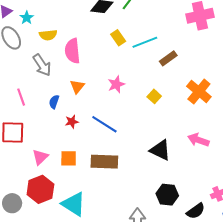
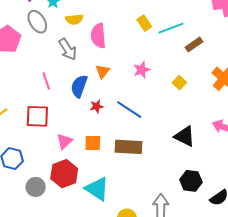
blue semicircle: (54, 102) -> (79, 86), size x1.6

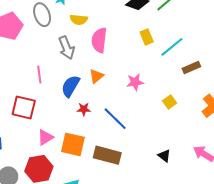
cyan line: (171, 28) -> (172, 47), turned -30
black triangle: (185, 136) -> (164, 156), size x0.6
orange square: (93, 143) -> (73, 144), size x1.4

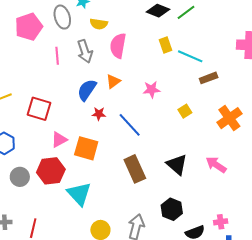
cyan line: (172, 47) -> (190, 56), turned 60
pink line: (39, 75) -> (57, 56), moved
brown rectangle: (107, 155) -> (135, 169), moved, turned 48
black triangle: (164, 156) -> (177, 164), size x1.6

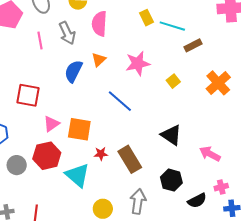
pink star: (151, 89) -> (138, 63), size x1.4
red star: (99, 114) -> (101, 154), moved
pink arrow: (216, 165) -> (210, 154), moved
brown rectangle: (135, 169) -> (130, 159), moved

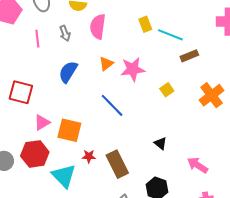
gray arrow: (67, 33) -> (65, 33), size x0.7
orange triangle: (99, 60) -> (106, 64), moved
black triangle: (171, 135) -> (160, 143), size x0.6

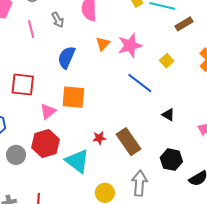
blue line: (112, 105) -> (140, 83), moved
orange square: (69, 130) -> (73, 97), moved

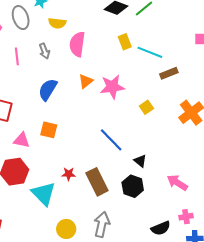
blue line: (140, 83) -> (111, 140), moved
orange square: (73, 97) -> (49, 130), size x0.7
pink triangle: (48, 111) -> (22, 140), turned 42
black hexagon: (171, 160) -> (133, 186), moved

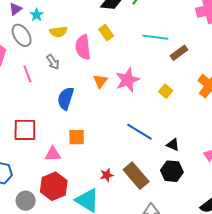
yellow rectangle: (125, 42) -> (106, 33), moved

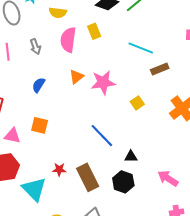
yellow semicircle: (58, 32) -> (58, 13), moved
blue semicircle: (66, 98) -> (39, 85), size x0.7
black triangle: (173, 145) -> (131, 157), turned -40

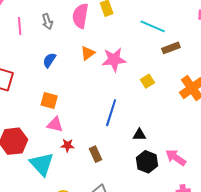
pink triangle: (12, 136) -> (55, 124), moved
blue line: (102, 136) -> (111, 113), turned 60
brown rectangle: (88, 177) -> (96, 154), size x0.6
black hexagon: (123, 182) -> (147, 162), moved

